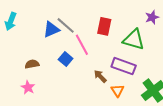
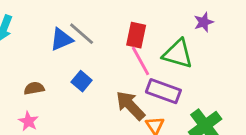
pink line: (82, 45) -> (140, 61), moved
brown arrow: (100, 76) -> (130, 106), size x1.6

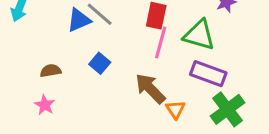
pink line: (140, 61) -> (161, 42), turned 44
purple rectangle: (163, 91) -> (208, 74), moved

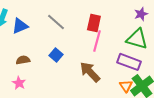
blue triangle: (79, 20) -> (20, 26), moved
green triangle: (199, 35) -> (137, 39), moved
orange triangle: (176, 109) -> (126, 86), moved

